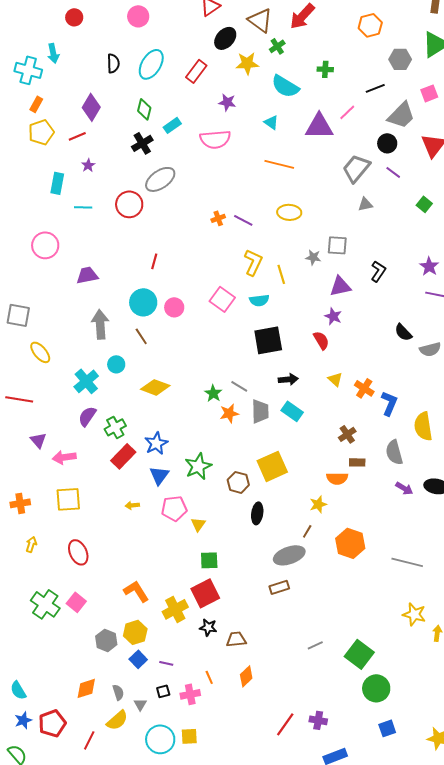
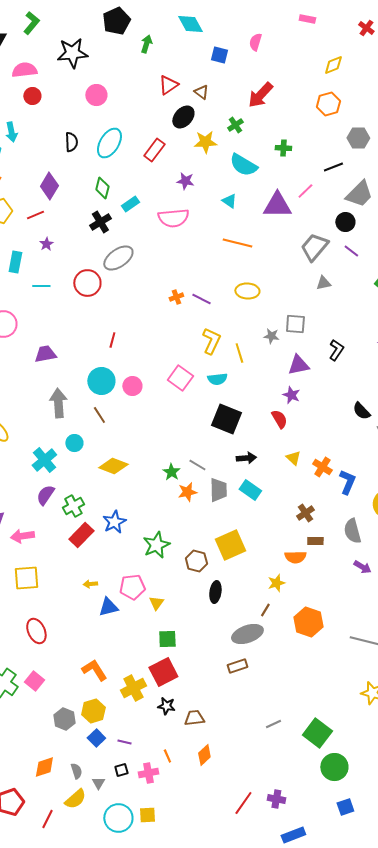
brown triangle: (260, 20) -> (201, 92), moved, size x0.6
black square: (268, 340) -> (226, 419), turned 32
blue triangle: (159, 475) -> (108, 607), moved, turned 40

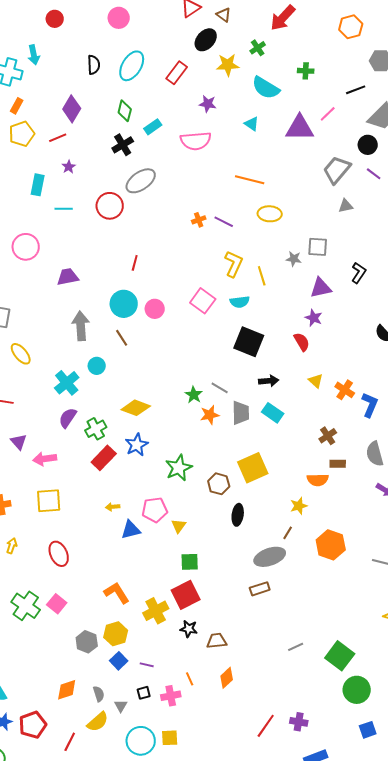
orange line: (237, 243) -> (250, 180), moved
yellow diamond: (113, 466) -> (136, 408), moved

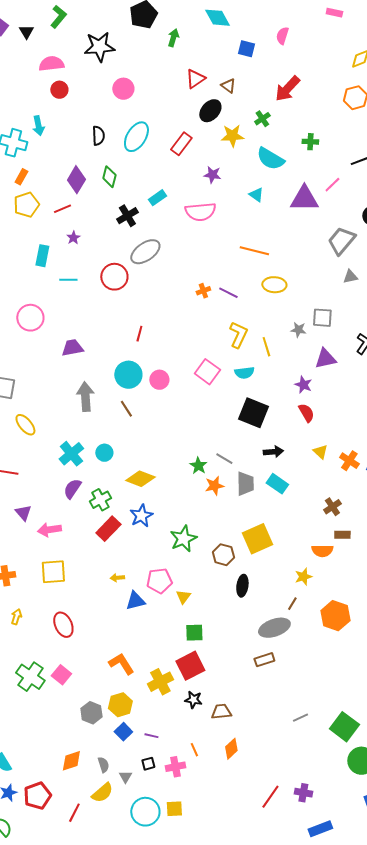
green diamond: (125, 111) -> (109, 177), moved
purple star: (314, 318) -> (303, 385), moved
cyan circle: (97, 366) -> (104, 453), moved

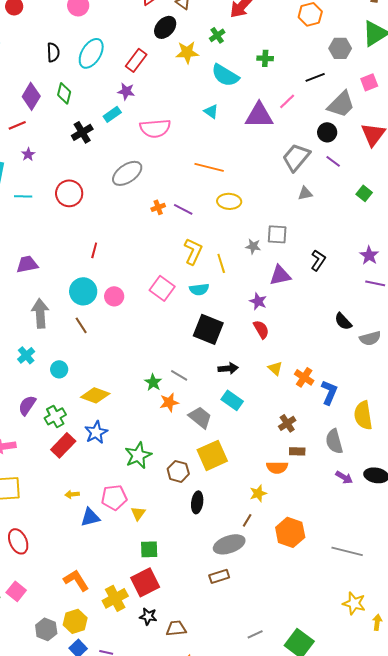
purple star: (212, 175) -> (126, 91), moved
gray ellipse: (145, 252) -> (127, 173), moved
cyan cross: (71, 454) -> (26, 355), moved, size x0.7
gray trapezoid: (245, 484) -> (200, 417), moved, turned -50

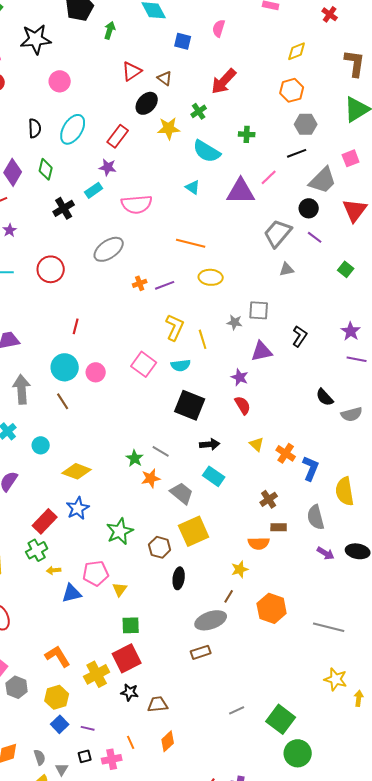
gray hexagon: (340, 48) -> (306, 124), moved
purple line: (183, 209) -> (165, 285), turned -48
green cross: (55, 416) -> (37, 550), moved
gray hexagon: (46, 629) -> (17, 687), moved

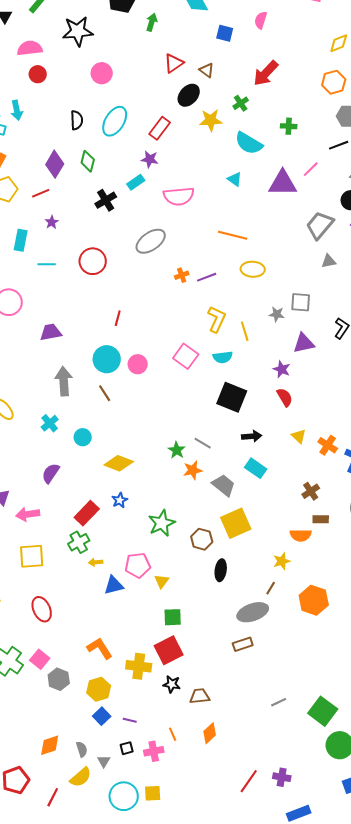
blue star: (78, 508) -> (120, 500), size x0.7
yellow cross: (97, 674) -> (139, 666), turned 35

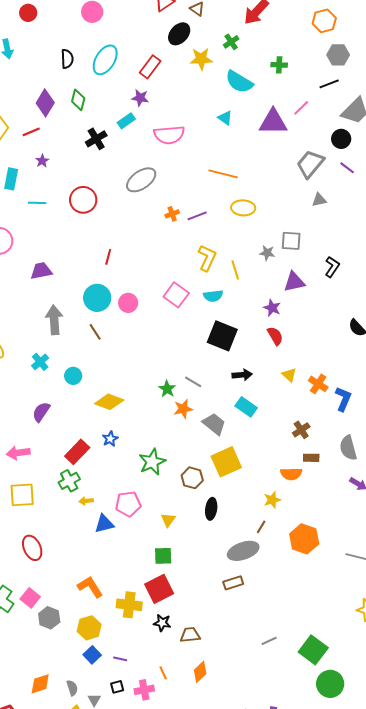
yellow triangle: (162, 581) -> (168, 520), moved

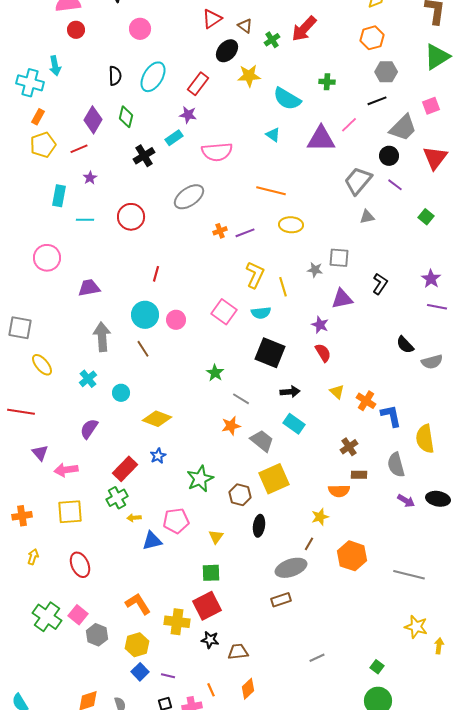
green cross: (231, 42) -> (272, 40), moved
green star: (167, 389) -> (215, 373), moved
blue L-shape: (343, 399) -> (391, 416), turned -35
green square: (313, 650) -> (377, 667), moved, size x0.5

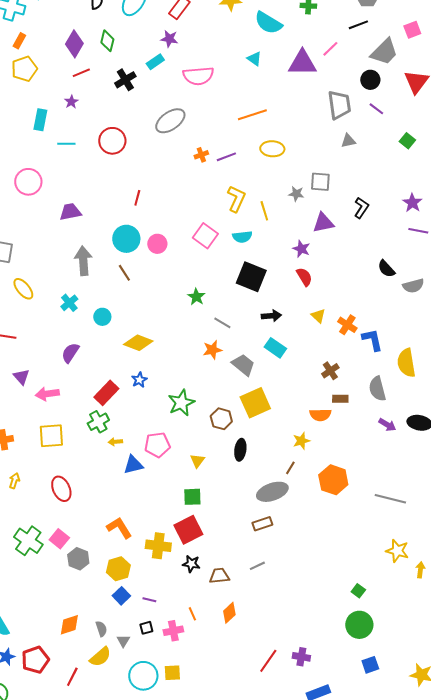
red line: (79, 149) -> (81, 73), moved
gray trapezoid: (358, 181) -> (339, 105), turned 132
orange line: (271, 191) -> (252, 115), turned -32
gray line: (317, 658) -> (257, 566), moved

